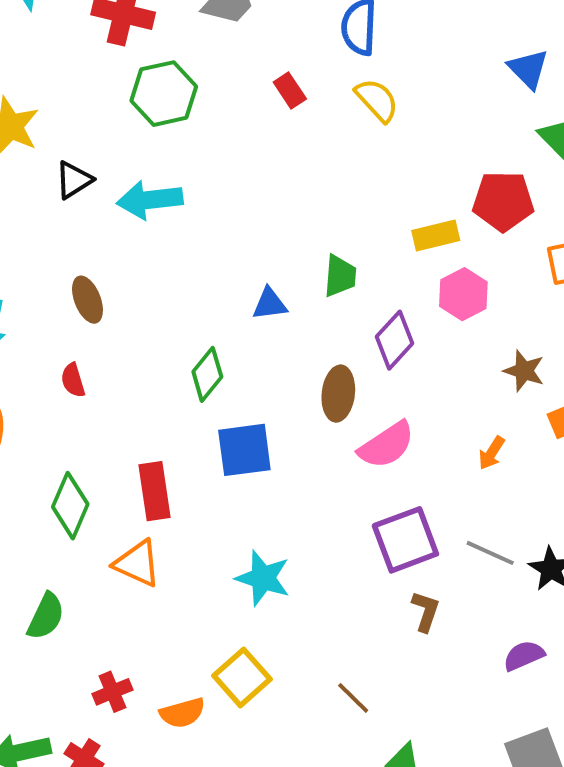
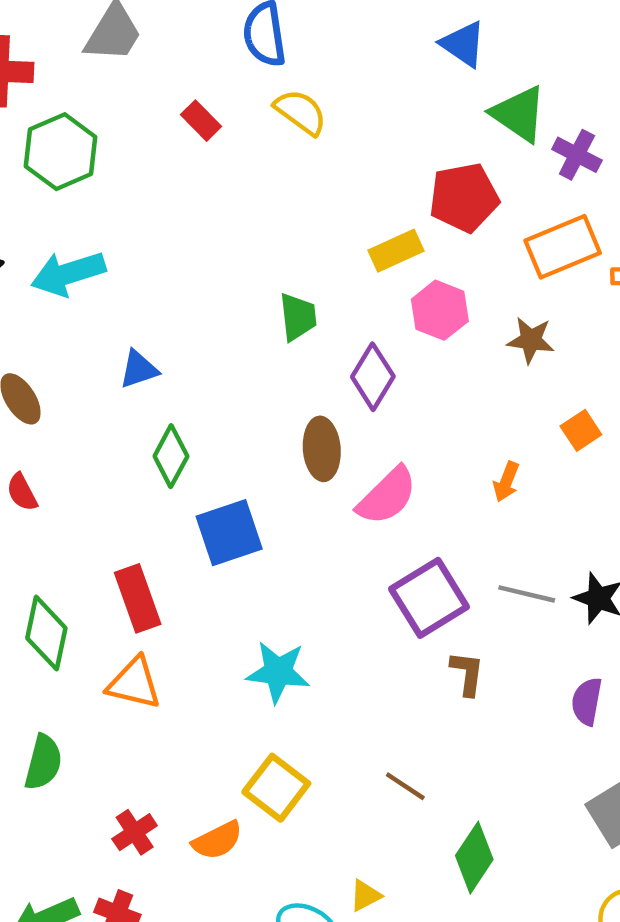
blue triangle: (270, 304) -> (139, 369), moved
brown star: (524, 371) -> (531, 340), moved
purple semicircle: (524, 656) -> (587, 701), turned -45

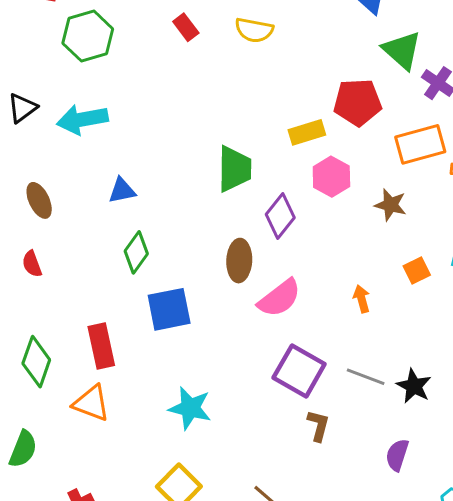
yellow semicircle: (301, 112) -> (254, 30), turned 147
green trapezoid: (298, 317) -> (234, 169), size x1.4
orange arrow: (506, 482) -> (362, 299), turned 136
purple square: (429, 598) -> (299, 371), turned -36

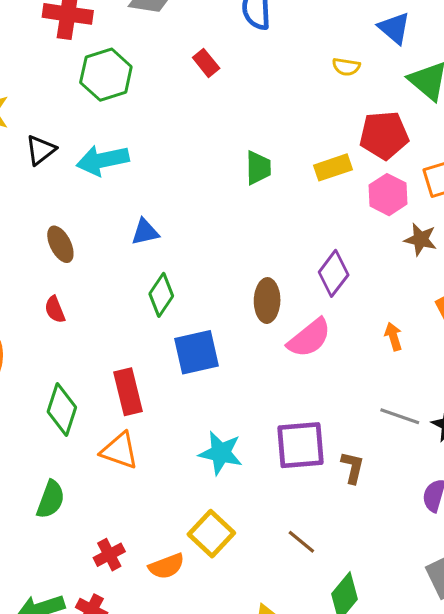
yellow semicircle: (254, 30) -> (346, 67), moved, size x0.7
green trapezoid: (234, 169) -> (258, 168), moved, size x0.7
pink hexagon: (331, 177) -> (388, 195), moved
purple diamond: (280, 216) -> (334, 273), moved
purple square: (299, 371) -> (300, 445), moved, turned -33

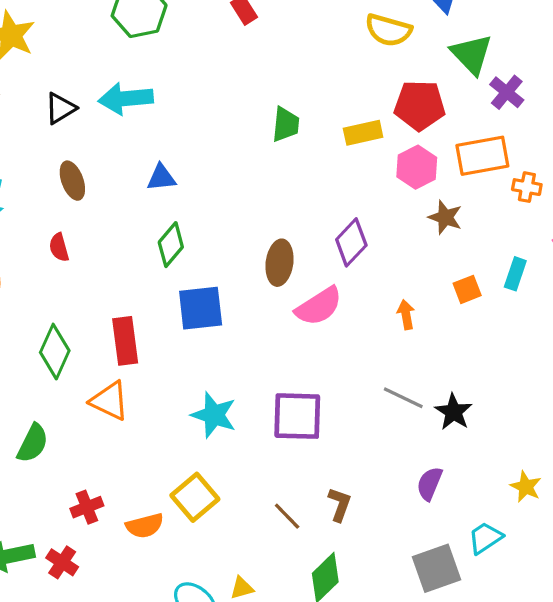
yellow semicircle: (346, 67) -> (388, 30), size x1.6
black triangle: (41, 150) -> (60, 108), moved
brown L-shape: (353, 467) -> (340, 504), moved

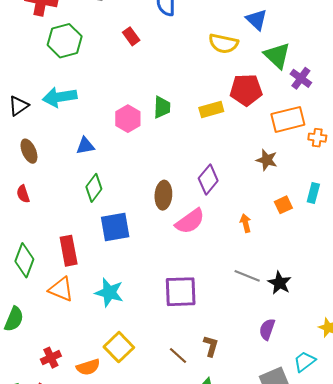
pink hexagon: (417, 167) -> (128, 119), moved
cyan star: (214, 415) -> (109, 293), moved

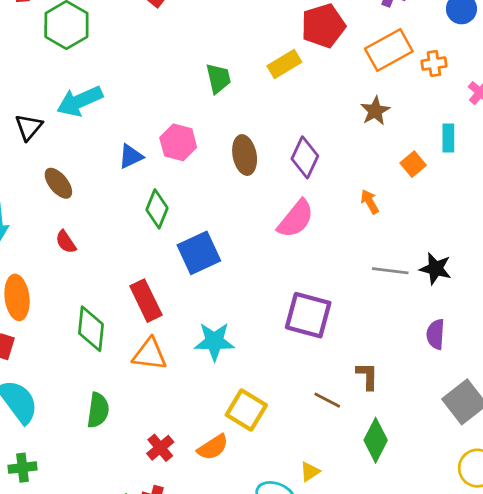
pink hexagon: (128, 119) -> (178, 142), moved
brown star: (267, 160) -> (375, 111), turned -30
brown ellipse: (163, 195) -> (245, 155), moved
purple square: (181, 292) -> (308, 315), turned 32

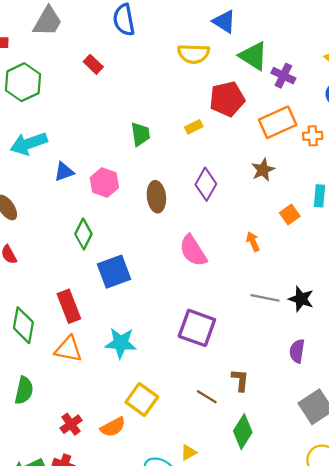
yellow rectangle: (284, 64) -> (194, 127), size x0.7
blue triangle: (131, 156) -> (64, 172), moved
purple diamond: (305, 157) -> (206, 184), moved
pink semicircle: (296, 219) -> (193, 251), turned 104

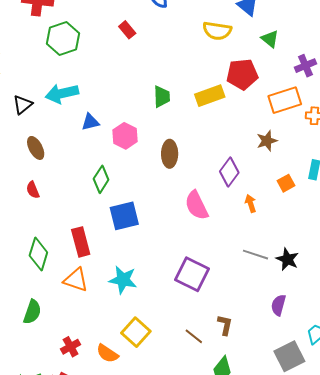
green triangle: (253, 56) -> (270, 39), size x0.7
purple cross: (283, 76) -> (305, 66), moved, turned 35
yellow rectangle: (194, 127) -> (210, 96), size x1.8
purple diamond: (206, 184) -> (229, 172), moved
orange semicircle: (113, 427) -> (107, 353), turned 55

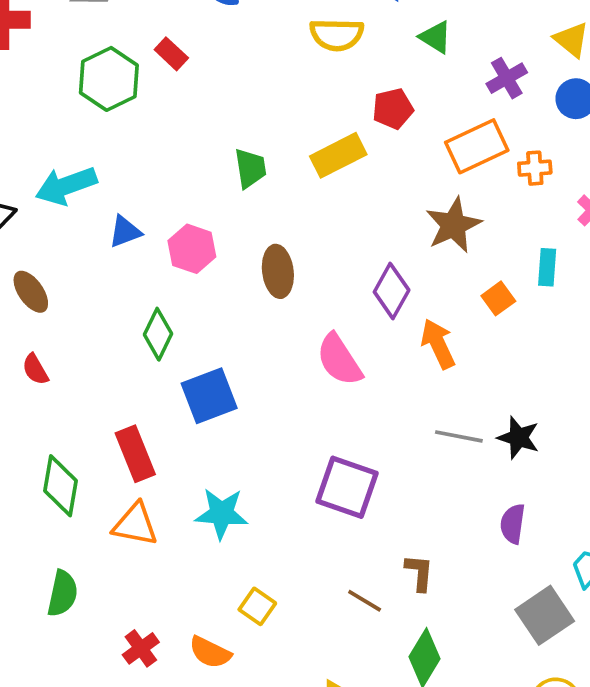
green hexagon: (63, 38) -> (109, 79), moved
red pentagon: (242, 74) -> (393, 109), size x0.7
brown star: (267, 141) -> (453, 225), size x1.4
orange arrow: (251, 203) -> (438, 344), size x1.5
yellow square: (136, 332) -> (257, 606), size x0.7

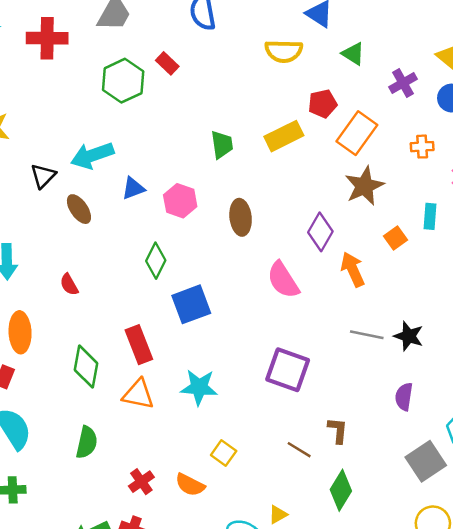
orange rectangle: (477, 146) -> (357, 133), moved, turned -30
brown ellipse: (31, 292) -> (79, 209), moved

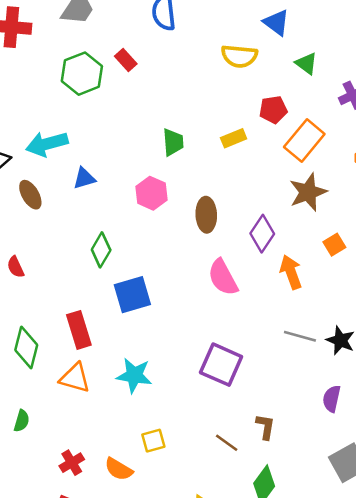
yellow rectangle: (284, 136) -> (234, 138), size x0.7
pink hexagon: (180, 201) -> (151, 193), moved
brown ellipse: (241, 217) -> (206, 215), moved
green semicircle: (87, 442) -> (22, 421), size x0.7
yellow square: (224, 453) -> (153, 441), turned 35

